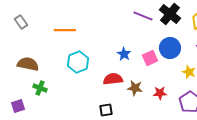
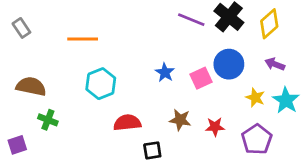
red semicircle: (113, 79) -> (127, 123), moved
black square: (106, 110) -> (152, 150), moved

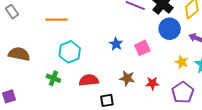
blue circle: (229, 64) -> (170, 29), moved
green cross: (48, 120) -> (53, 78), moved

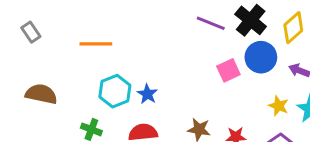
blue star: (116, 44) -> (147, 94), moved
pink square: (142, 48) -> (228, 70), moved

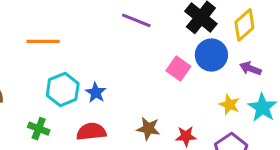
purple line: (211, 23) -> (136, 20), moved
pink square: (228, 70) -> (178, 69), turned -30

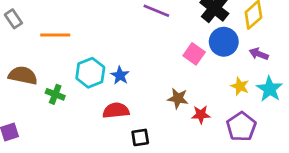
orange line: (43, 41) -> (55, 35), moved
green cross: (39, 129) -> (55, 94), moved
brown star: (148, 129) -> (178, 98), moved

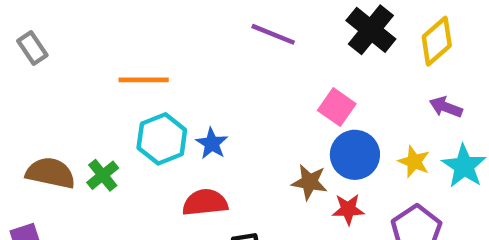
orange line: (55, 35) -> (144, 80), moved
blue circle: (224, 42) -> (355, 155), moved
brown semicircle: (23, 75) -> (50, 173), moved
green cross: (55, 94) -> (103, 175), turned 30

